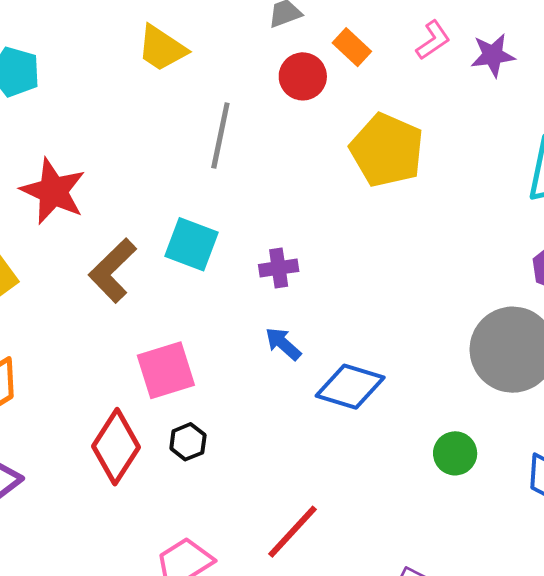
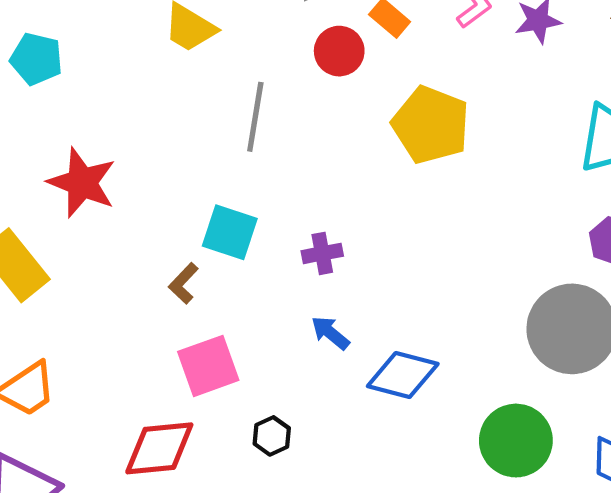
brown L-shape: (113, 270) -> (184, 283), moved, size x0.6
black hexagon: (188, 442) -> (272, 436), moved
red diamond: (116, 447) -> (159, 448), turned 54
green circle: (455, 453) -> (516, 441), size x1.6

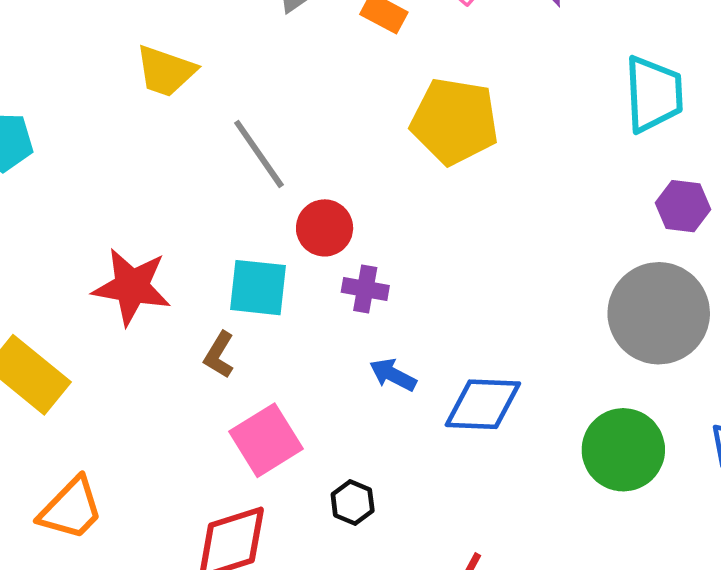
red circle: (339, 51) -> (325, 228), moved
gray line: (255, 117) -> (259, 154), turned -32
red star: (82, 183) -> (132, 287), moved
purple cross: (322, 253) -> (365, 289), turned 33

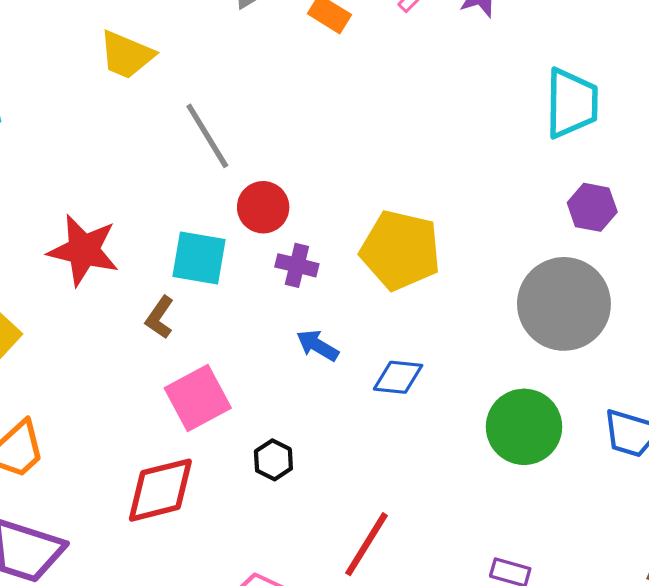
yellow pentagon: (455, 121) -> (400, 250), moved
blue diamond: (483, 404) -> (398, 377), size x0.7

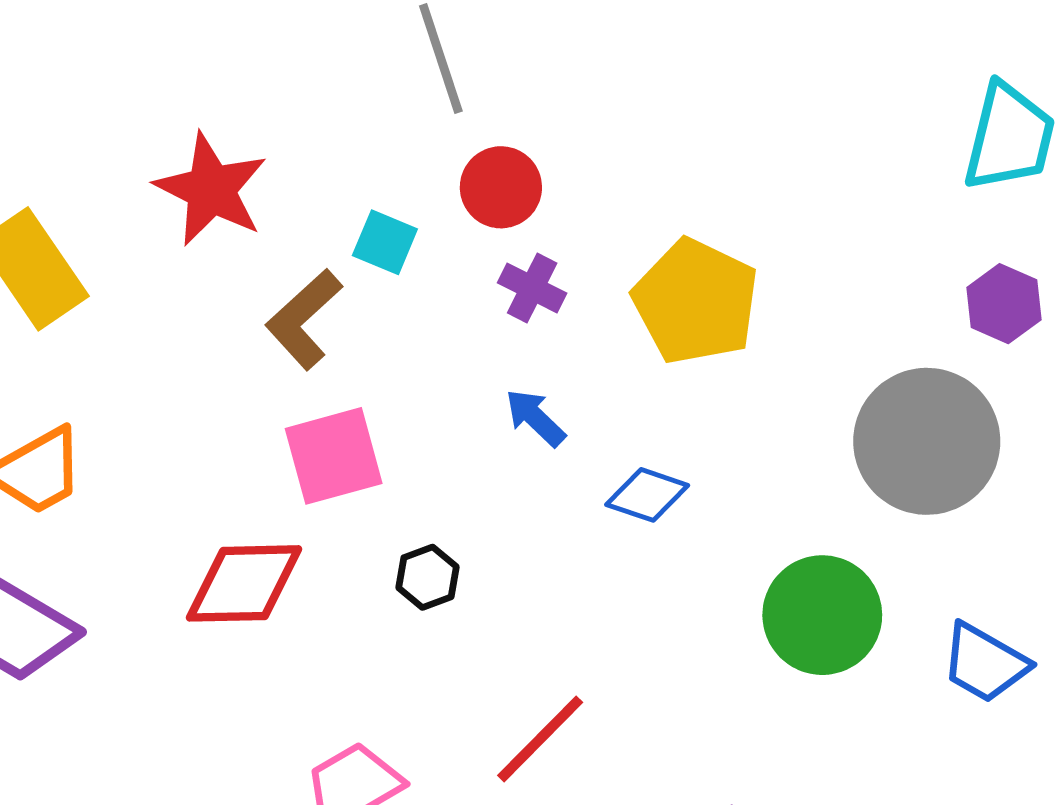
cyan square: (199, 258) -> (385, 242), size x0.7
brown L-shape: (160, 317) -> (304, 319), size x1.5

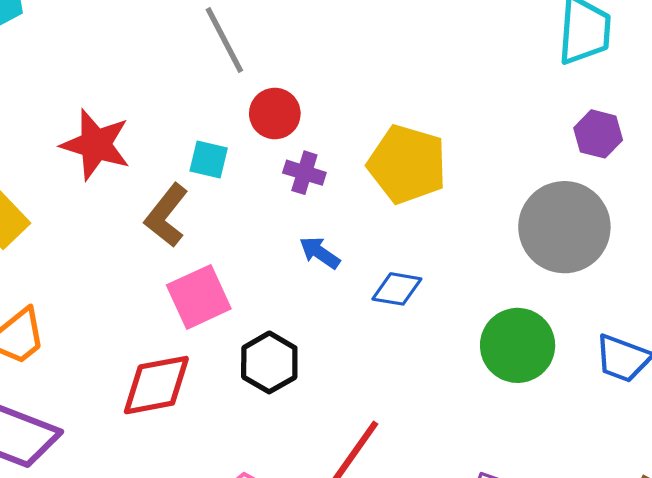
black hexagon: (428, 577) -> (269, 362), size x1.5

